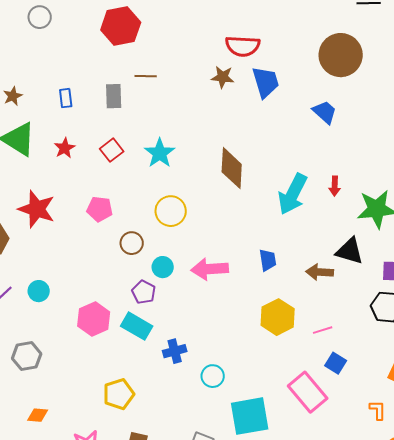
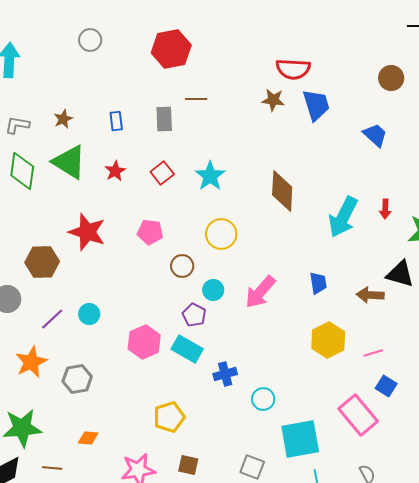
brown circle: (341, 55) -> (391, 78), size x0.6
pink arrow: (210, 269) -> (260, 292), turned -45

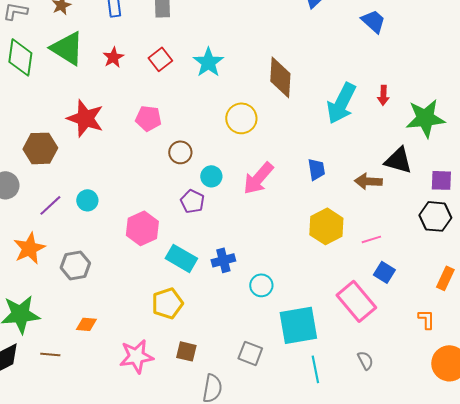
yellow circle: (221, 234) -> (241, 118), moved
cyan rectangle: (187, 349) -> (181, 258), moved

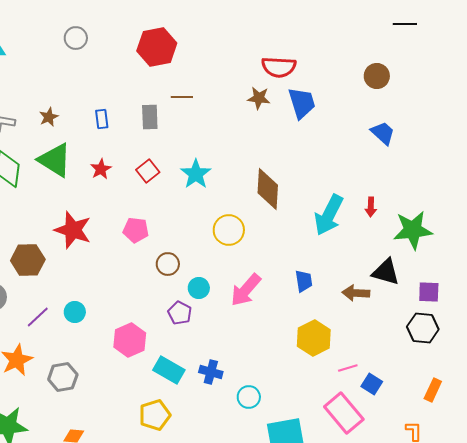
blue trapezoid: (373, 21) -> (383, 133), moved
pink line: (371, 239) -> (348, 368), moved
blue cross: (223, 260) -> (211, 372), turned 30

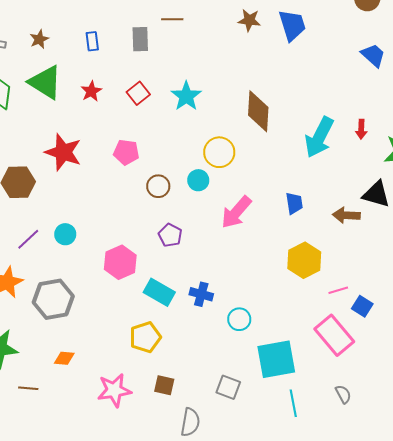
cyan circle: (199, 288) -> (198, 180), moved
gray hexagon: (63, 377) -> (53, 299), size x1.4

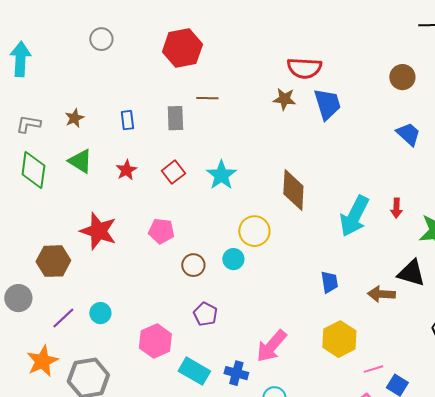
green triangle: (45, 82) -> (80, 161), size x0.7
pink arrow: (236, 212) -> (271, 346), moved

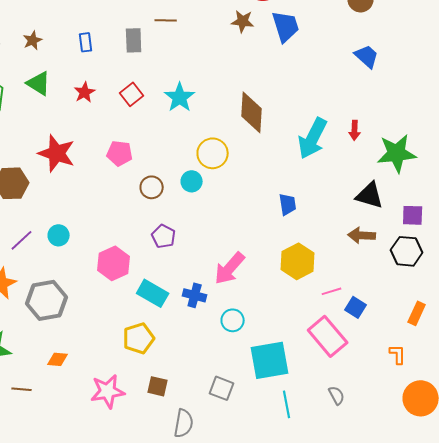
brown arrow: (381, 294) -> (362, 235), moved

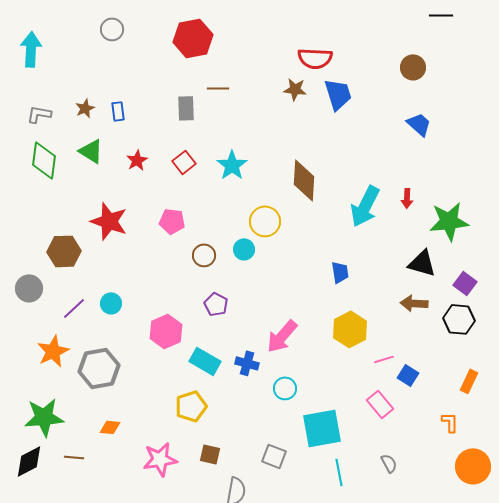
blue rectangle: (86, 42) -> (118, 111), moved
purple square: (413, 215) -> (465, 283), turned 35
pink rectangle: (328, 336) -> (380, 404), size x0.7

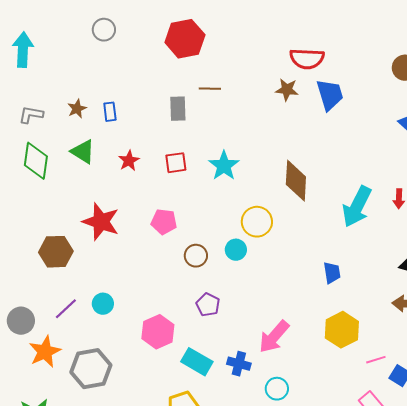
red square: (184, 162) -> (176, 163), turned 30
gray circle: (29, 288) -> (21, 321), moved

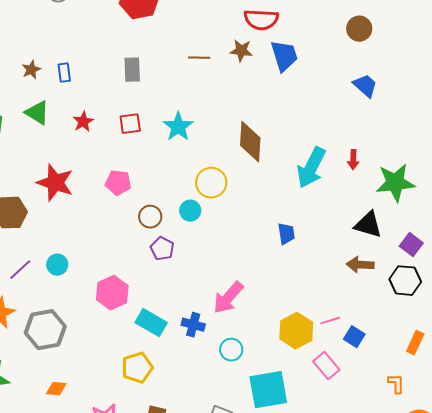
brown line: (210, 89) -> (199, 58), moved
purple pentagon: (208, 305) -> (162, 249), moved
yellow hexagon: (342, 330) -> (296, 331), moved

